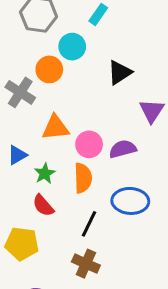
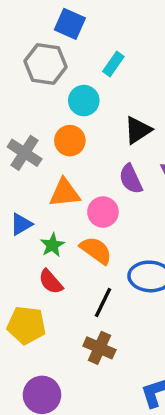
orange circle: (49, 69) -> (70, 141), moved
purple semicircle: (123, 149) -> (131, 179), moved, turned -100
orange semicircle: (83, 178) -> (96, 250), turned -52

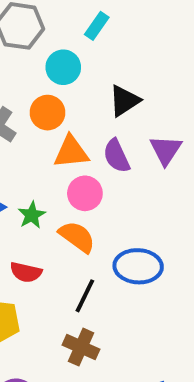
orange triangle: (65, 193) -> (71, 152), moved
green star: (52, 245) -> (32, 215), moved
red semicircle: (51, 282) -> (26, 272), turned -36

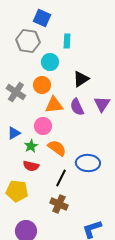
cyan rectangle: (97, 26) -> (67, 41), turned -32
pink circle: (85, 193) -> (43, 126), moved
green star: (32, 215) -> (31, 146), moved

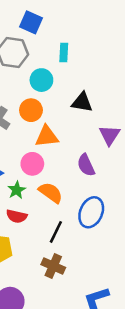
black triangle: (81, 79) -> (82, 102), turned 42
purple semicircle: (77, 107) -> (86, 165), moved
blue ellipse: (88, 163) -> (91, 212), turned -70

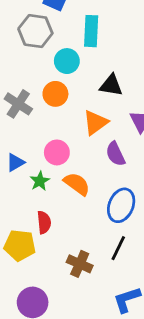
cyan rectangle: (64, 53) -> (91, 31), size x1.5
orange triangle: (47, 136) -> (95, 122), moved, turned -30
red semicircle: (17, 216) -> (44, 222), moved, turned -108
black line: (56, 232) -> (118, 248), moved

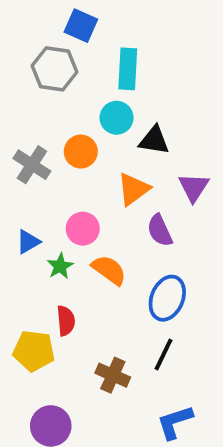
cyan circle: (67, 61) -> (117, 118), moved

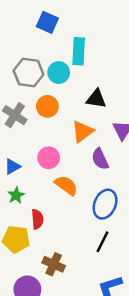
gray hexagon: (55, 69) -> (29, 73), moved
cyan circle: (117, 118) -> (59, 73), moved
green star: (60, 266) -> (16, 195), moved
brown cross: (113, 375) -> (54, 264), moved

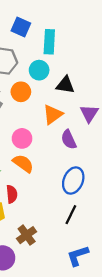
blue square: (47, 22) -> (21, 27), moved
cyan circle: (59, 73) -> (39, 70), moved
orange semicircle: (66, 185) -> (23, 163), moved
brown cross: (54, 264) -> (27, 235), turned 30

